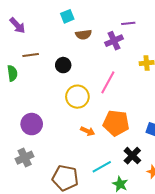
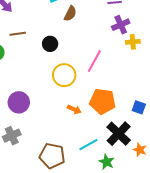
brown semicircle: (84, 35) -> (70, 14), turned -56
purple cross: (114, 41) -> (121, 25), moved
black cross: (132, 156) -> (119, 134), size x1.4

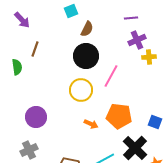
brown line: (18, 34) -> (35, 49), turned -63
black circle: (50, 44) -> (86, 56), moved, size x1.6

